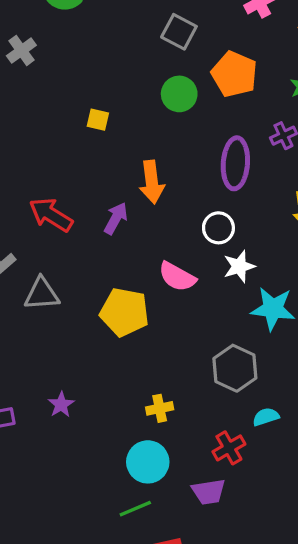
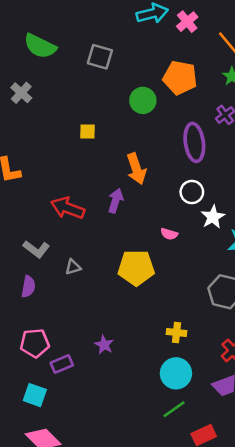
gray square: (179, 32) -> (100, 57), moved
pink semicircle: (177, 277) -> (169, 234), size x0.6
gray triangle: (42, 294) -> (73, 267), size x0.6
yellow cross: (160, 408) -> (176, 332), turned 30

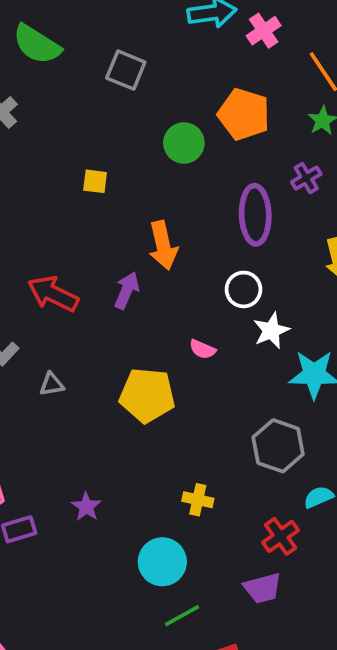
cyan circle: (176, 373) -> (162, 562), moved

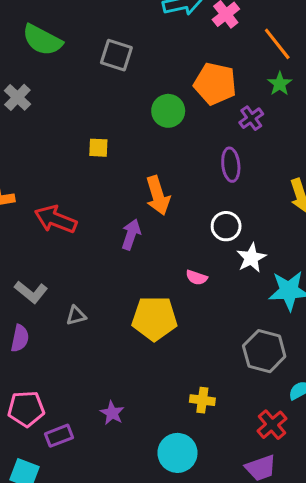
purple cross: (306, 178) -> (251, 118), moved
purple ellipse: (255, 215) -> (231, 165), size x0.7
red arrow: (53, 294) -> (56, 219), moved

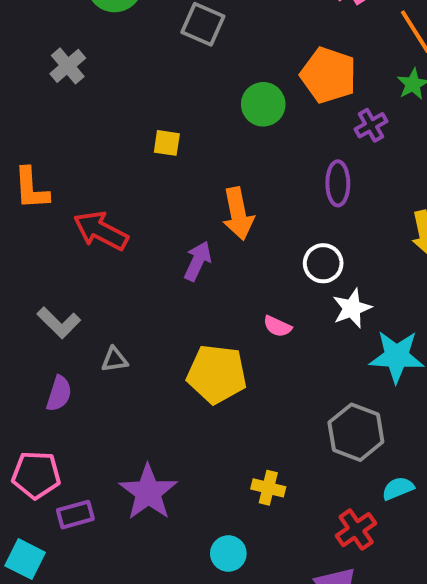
purple semicircle: (20, 338) -> (59, 394), moved
purple star: (112, 413) -> (148, 492), size x1.8
cyan circle: (177, 453) -> (228, 553), size x0.7

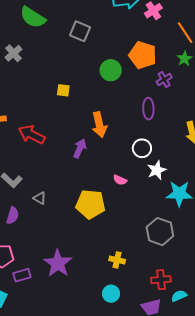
gray triangle: (115, 360) -> (40, 198), turned 40
cyan semicircle: (398, 488) -> (179, 296), moved
red cross: (356, 530) -> (161, 280), turned 30
cyan circle: (228, 553) -> (111, 294), moved

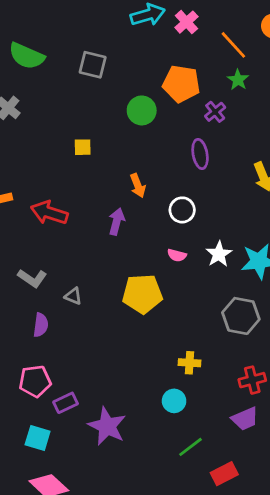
orange arrow: (99, 125) -> (138, 186), size x0.7
white circle: (142, 148) -> (182, 210), moved
white star: (157, 170) -> (219, 254), moved
purple star: (58, 263) -> (107, 426), moved
cyan circle: (111, 294) -> (174, 401), moved

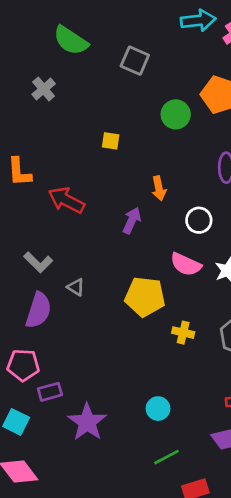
pink semicircle: (177, 255) -> (186, 264), size x1.6
purple semicircle: (41, 325) -> (39, 310), size x1.5
yellow cross: (190, 363) -> (183, 333), moved

